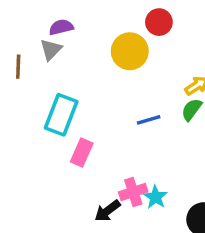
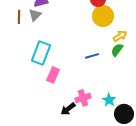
yellow circle: (130, 51) -> (103, 16), moved
brown line: (18, 67) -> (19, 17), moved
cyan star: (155, 197) -> (109, 100), moved

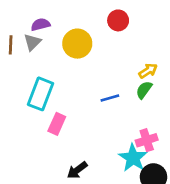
yellow circle: (103, 16) -> (77, 44), moved
pink cross: (83, 98) -> (147, 140), moved
cyan star: (109, 100) -> (133, 158), size x1.5

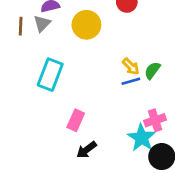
yellow arrow: (148, 71) -> (131, 66), moved, turned 78
blue line: (110, 98) -> (131, 81), moved
pink rectangle: (57, 124) -> (76, 120), moved

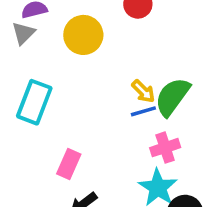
green semicircle: (152, 71) -> (172, 97), size x1.6
pink cross: (155, 120) -> (165, 148), moved

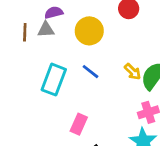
gray triangle: (23, 33) -> (46, 30), turned 42
blue line: (143, 111) -> (91, 72), moved, turned 54

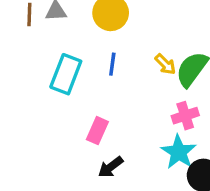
blue line: (91, 72) -> (112, 64), turned 60

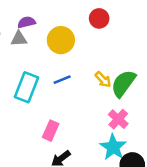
blue line: (112, 64) -> (62, 80), turned 60
pink cross: (185, 116) -> (118, 119), turned -30

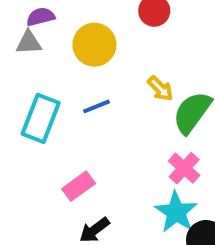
yellow arrow: (103, 80) -> (160, 88), moved
pink rectangle: (51, 131) -> (79, 186), turned 30

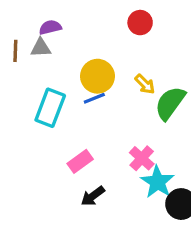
yellow circle: (94, 45) -> (97, 76), moved
pink cross: (184, 168) -> (142, 158), moved

